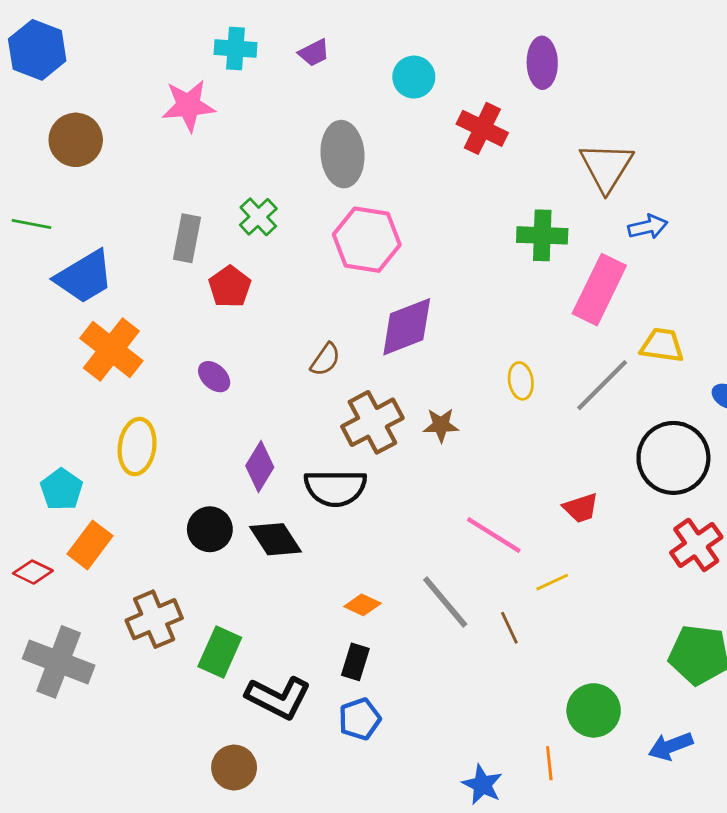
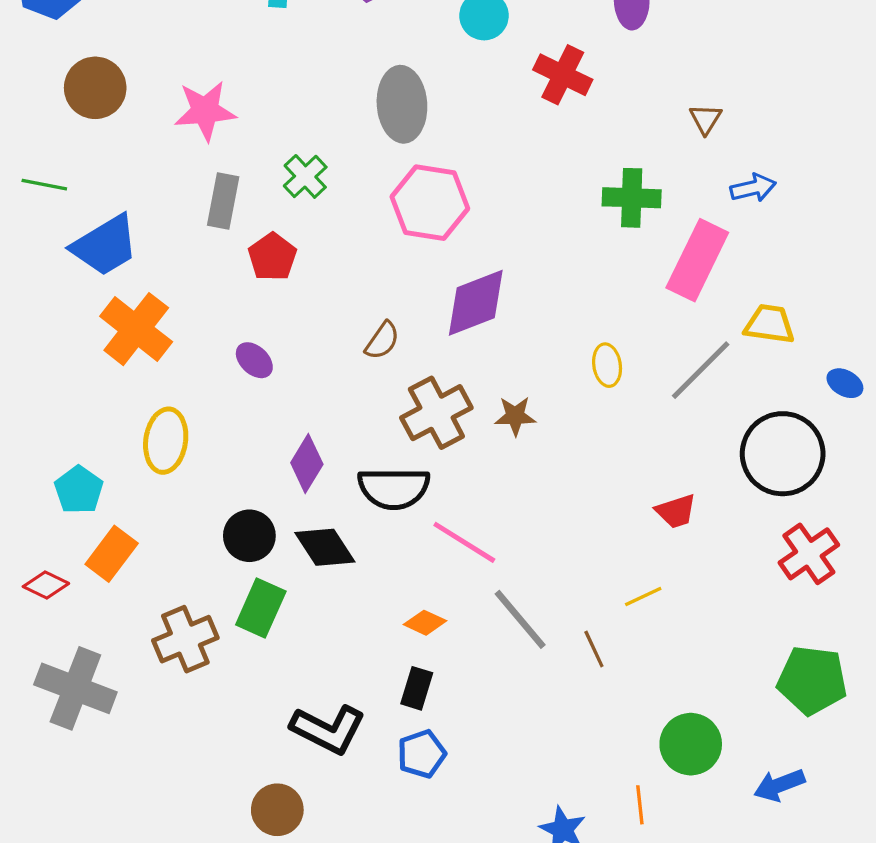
pink star: (188, 106) -> (205, 111), moved
brown triangle: (606, 167) -> (705, 119), size x0.5
pink line: (494, 535) -> (464, 542), moved
green rectangle: (220, 652) -> (261, 608), moved

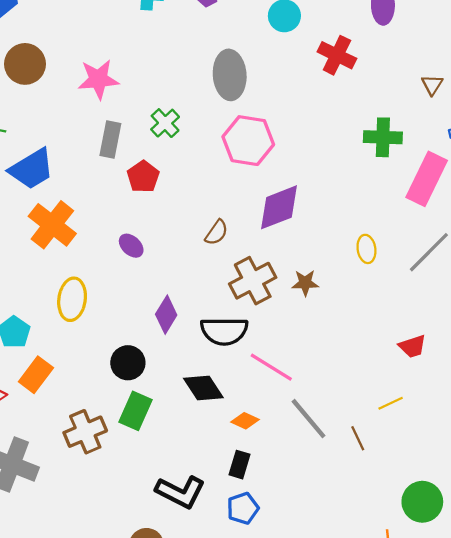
black diamond: (325, 547) -> (203, 388), moved

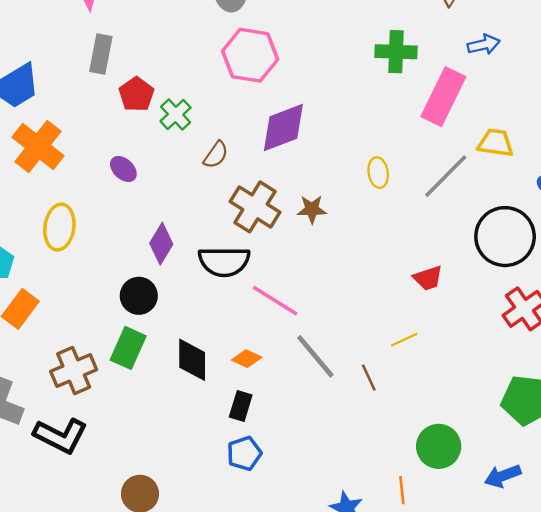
green cross: (165, 123) -> (176, 114), moved
brown cross: (253, 281) -> (255, 207), turned -30
black circle: (128, 363) -> (139, 296), moved
black diamond: (203, 388) -> (192, 360), moved, turned 33
black L-shape: (180, 492) -> (61, 436), moved

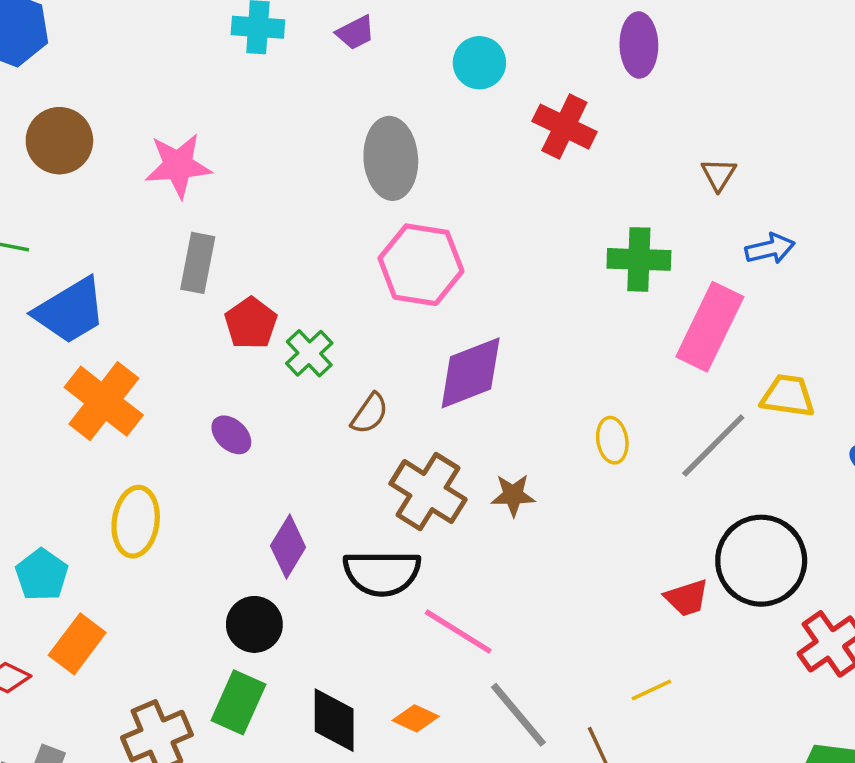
black circle: (505, 237) -> (761, 561), moved

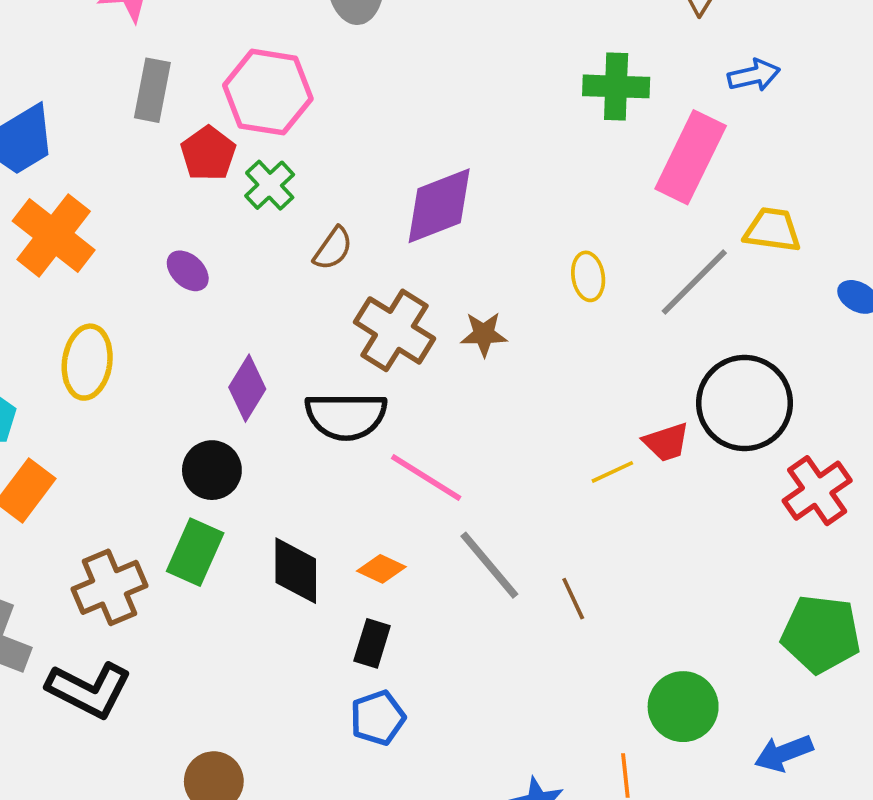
pink hexagon: (421, 265) -> (268, 92), moved
yellow line: (651, 690) -> (612, 472), moved

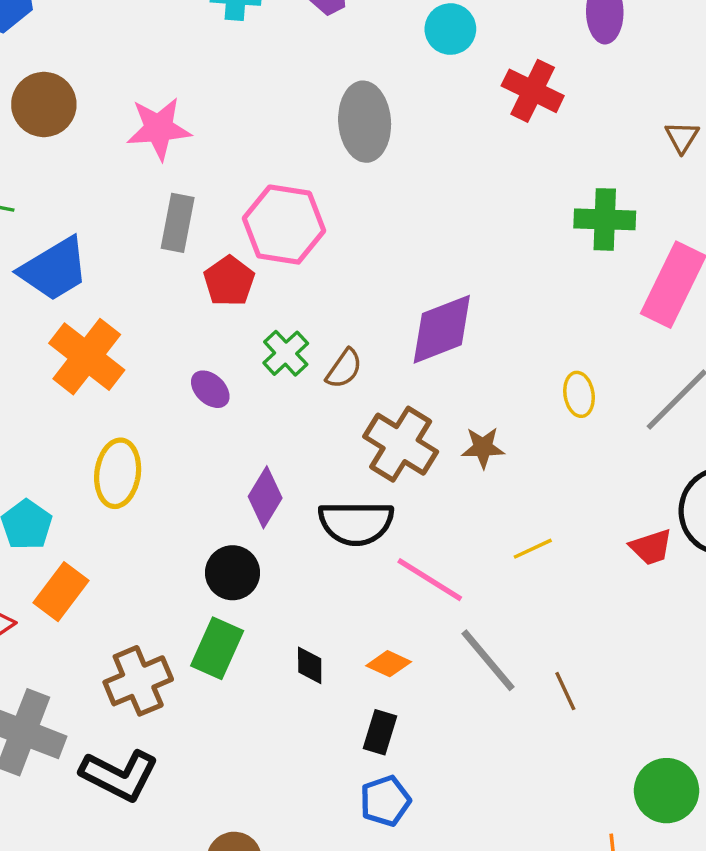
green cross: (270, 185) -> (286, 353), moved
yellow line: (612, 472) -> (533, 549), moved
black diamond: (296, 571) -> (310, 665), size x0.6

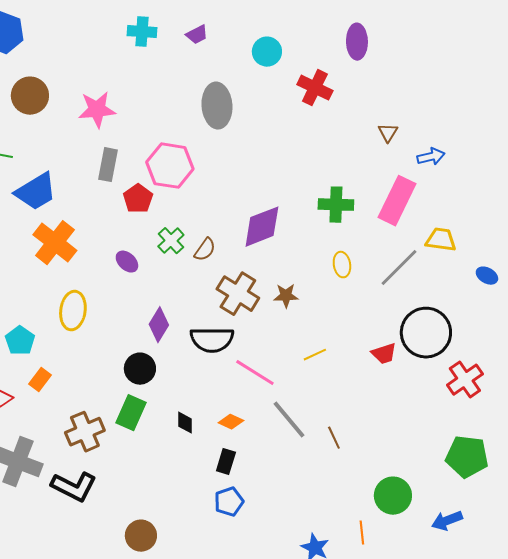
brown triangle: (682, 137) -> (388, 133), moved
green cross: (605, 219) -> (336, 205), moved
orange rectangle: (61, 592) -> (40, 380), size x0.7

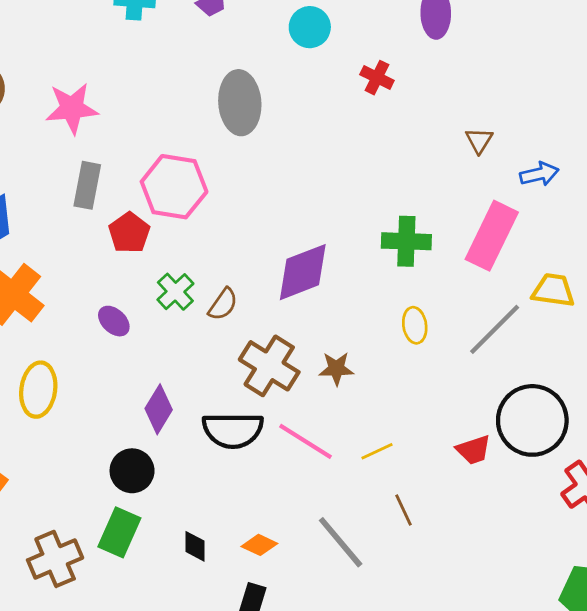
red cross: (315, 88) -> (377, 78), size x0.7
pink line: (255, 373) -> (306, 441), moved
brown line: (334, 438) -> (404, 510), moved

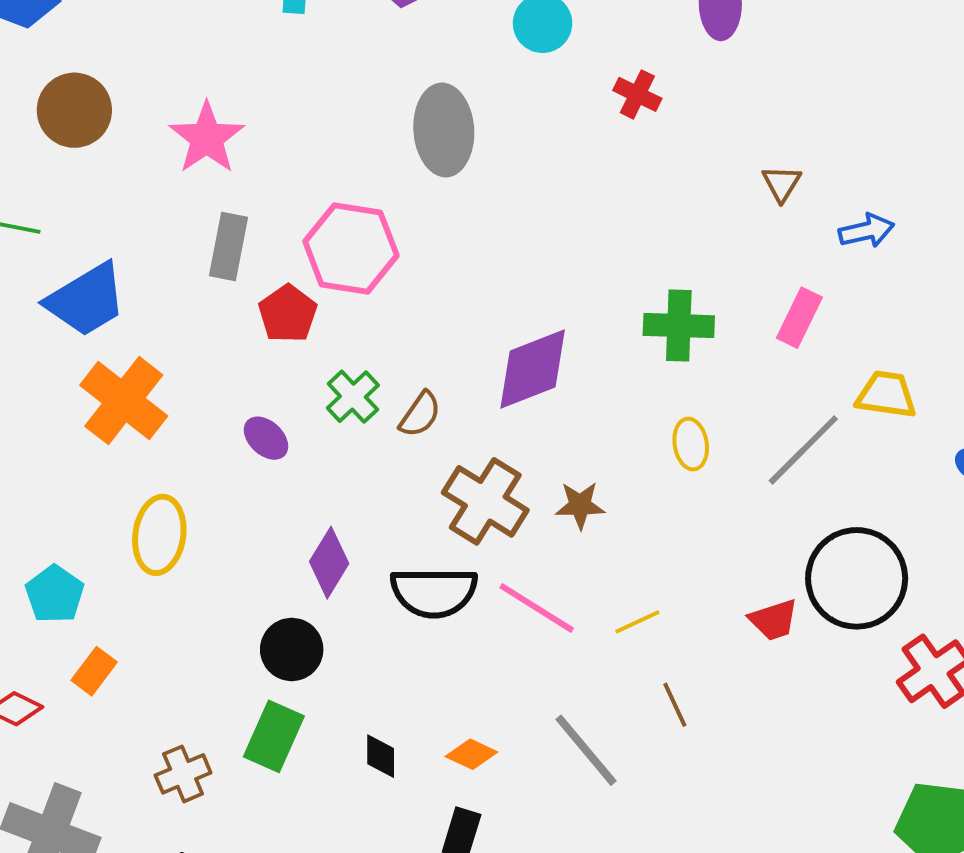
pink star: (72, 108) -> (207, 138), turned -30
pink rectangle: (492, 236) -> (799, 318), size x0.6
brown cross: (55, 559) -> (183, 774), size x0.7

